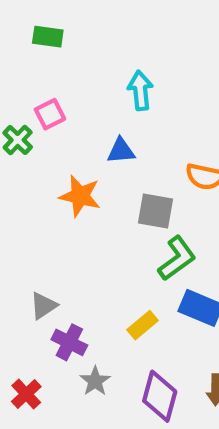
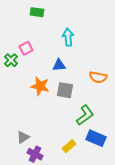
green rectangle: (48, 37) -> (37, 12), moved
gray square: (155, 211) -> (65, 90), moved

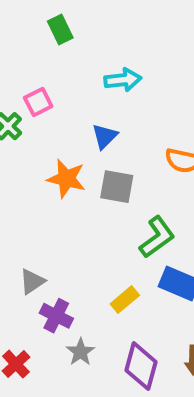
green rectangle: (37, 12) -> (60, 29), turned 56
cyan arrow: (68, 37) -> (123, 80), turned 90
blue triangle: (59, 65) -> (105, 136), turned -40

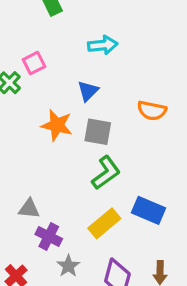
green L-shape: (157, 237) -> (106, 173), moved
gray triangle: (32, 281) -> (29, 209), turned 40
yellow rectangle: (125, 300) -> (104, 223), size x1.4

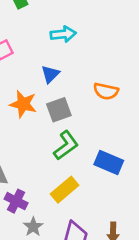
gray square: (98, 132) -> (59, 110), turned -30
blue rectangle: (149, 210) -> (109, 163), moved

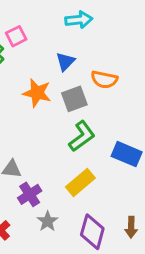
orange semicircle: (106, 91) -> (104, 79), moved
purple cross: (16, 201) -> (30, 194), turned 30

